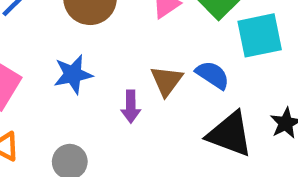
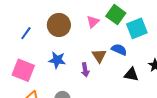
blue star: (73, 74) -> (57, 60), turned 30
black triangle: (230, 134) -> (131, 74), size x0.7

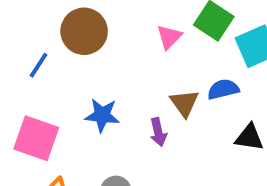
brown circle: (59, 25) -> (84, 31), moved
blue semicircle: (119, 50) -> (223, 89), turned -35

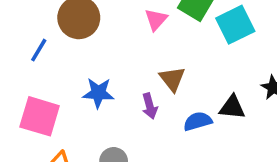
blue semicircle: (223, 89) -> (198, 121), moved

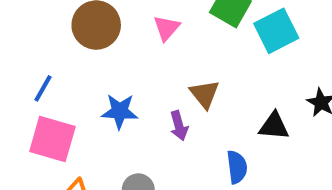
pink triangle: (156, 20) -> (167, 28), moved
blue line: (39, 50) -> (43, 88), moved
blue semicircle: (198, 121) -> (237, 167), moved, turned 100

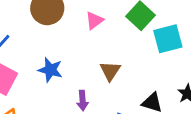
purple arrow: (179, 126) -> (83, 100), moved

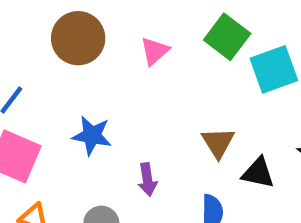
brown triangle: (110, 71) -> (218, 143), moved

